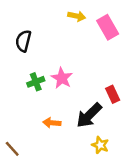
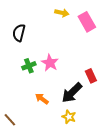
orange arrow: (52, 123) -> (42, 99), turned 32
yellow star: (100, 145) -> (69, 117), moved

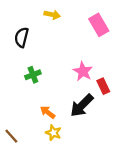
yellow arrow: (62, 13) -> (52, 15), moved
pink star: (50, 63) -> (83, 71), moved
yellow star: (69, 117) -> (53, 133), moved

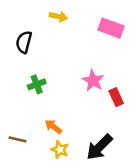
pink rectangle: (99, 25) -> (111, 28), turned -40
black arrow: (82, 105) -> (99, 147), moved
brown line: (11, 136) -> (18, 139), moved, turned -35

